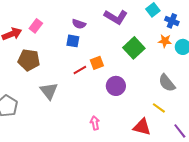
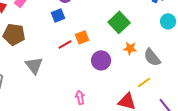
blue square: (73, 41) -> (58, 15), turned -32
orange star: (165, 41) -> (130, 48), moved
yellow line: (159, 108) -> (144, 82), turned -72

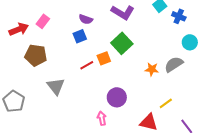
green square: (119, 22) -> (122, 43), moved
gray semicircle: (152, 57) -> (174, 64), moved, turned 96
purple circle: (101, 60) -> (117, 97), moved

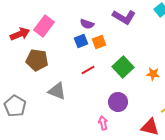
pink rectangle: (43, 21) -> (44, 26), size x1.5
green square: (122, 43) -> (123, 67), moved
orange square: (104, 58) -> (99, 42), moved
gray triangle: (56, 86) -> (57, 91), turned -30

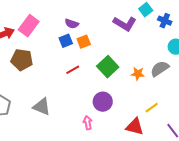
purple L-shape: (124, 17) -> (125, 24), moved
gray triangle: (57, 91) -> (42, 107), moved

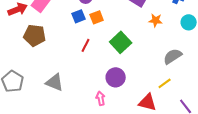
gray semicircle: (160, 69) -> (173, 56), moved
red line: (73, 70) -> (86, 45), turned -32
orange star: (138, 74) -> (156, 20), moved

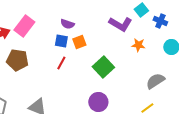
blue square: (79, 16) -> (61, 41), turned 32
red line: (86, 45) -> (61, 63), moved

